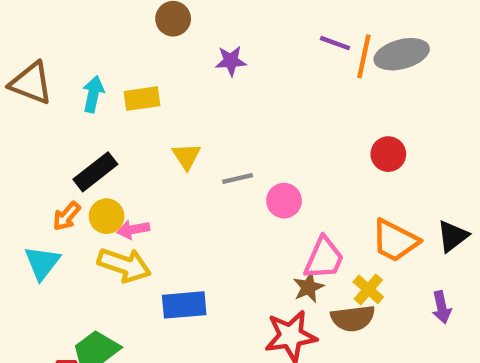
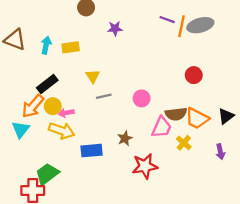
gray line: (237, 178) -> (104, 96), moved
orange arrow: (67, 216) -> (33, 106), size x1.6
brown star: (308, 287) -> (125, 138), moved
brown semicircle: (353, 318) -> (176, 114), moved

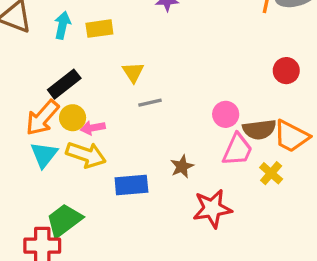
pink circle: (142, 98) -> (226, 114), moved
cyan triangle: (21, 129) -> (44, 155), moved

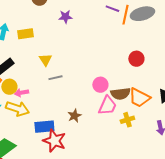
yellow cross: (271, 173) -> (127, 120), turned 32
red star: (212, 209) -> (54, 141), moved, turned 30

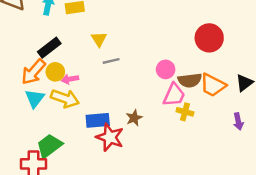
red circle: (136, 59) -> (209, 38), size x1.5
brown star: (74, 116) -> (134, 118), moved
yellow cross: (127, 120) -> (185, 112), moved, turned 32

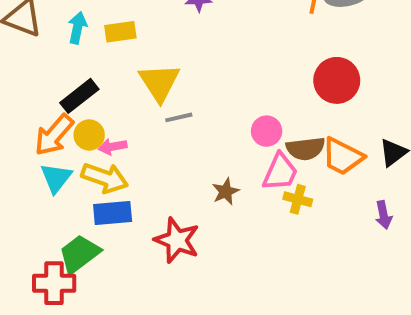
yellow triangle: (99, 39) -> (159, 82), size x1.6
brown star: (134, 118) -> (226, 192), moved
blue rectangle: (98, 120) -> (113, 213), moved

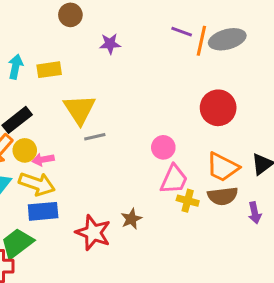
brown semicircle: (306, 149) -> (223, 196), moved
brown star: (226, 192) -> (131, 219), moved

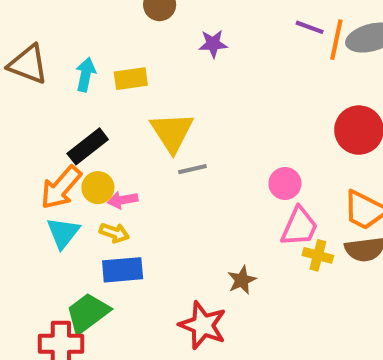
yellow arrow: (37, 184) -> (114, 233), size x0.6
red star: (93, 233) -> (203, 325), moved

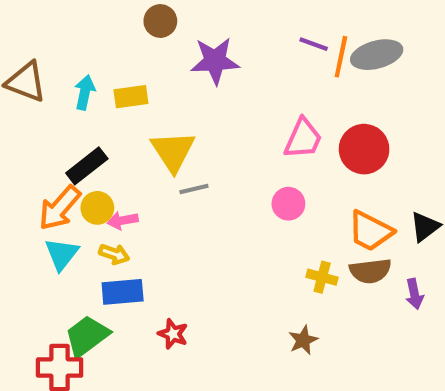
purple star: (213, 44) -> (215, 61), size x1.6
pink trapezoid: (299, 227) -> (303, 139), moved
brown star: (242, 280) -> (303, 340), moved
red star: (203, 325) -> (173, 334), moved, size x0.6

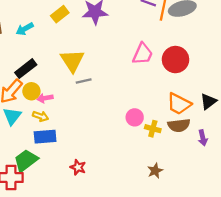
cyan arrow: (85, 92) -> (25, 29), turned -132
yellow rectangle: (131, 97) -> (60, 14), moved, turned -30
pink circle: (288, 204) -> (135, 117), moved
red star: (173, 334) -> (78, 167), moved
brown star: (303, 340) -> (155, 171), moved

